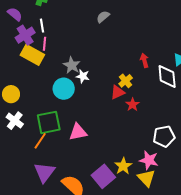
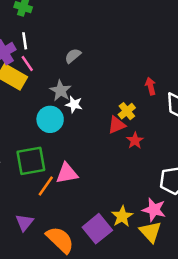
gray semicircle: (103, 17) -> (73, 56), moved
pink line: (44, 44) -> (27, 63), turned -40
orange line: (40, 141) -> (46, 186), moved
purple triangle: (44, 172) -> (25, 222), size x0.7

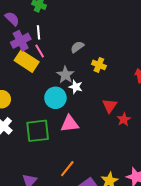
yellow cross: (127, 111) -> (99, 65), moved, turned -32
red triangle: (117, 125) -> (110, 106), turned -35
pink triangle: (67, 173) -> (70, 124), moved
orange line: (46, 186) -> (67, 169), moved

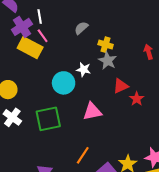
gray star: (65, 75) -> (108, 61), moved
red triangle: (110, 106) -> (121, 86), turned 35
pink triangle: (70, 124) -> (92, 111), moved

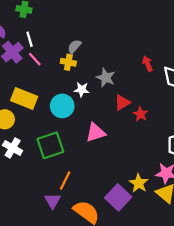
yellow cross: (106, 45) -> (68, 62), moved
yellow rectangle: (30, 48) -> (24, 99), moved
orange line: (83, 155) -> (65, 180), moved

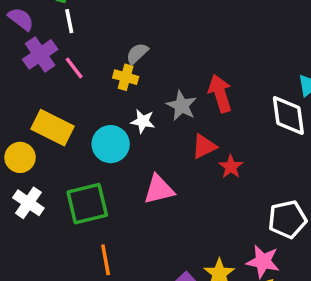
white line: (30, 39) -> (69, 21), moved
red arrow: (147, 64) -> (220, 93), moved, size x1.5
orange line: (65, 180) -> (106, 260), turned -42

